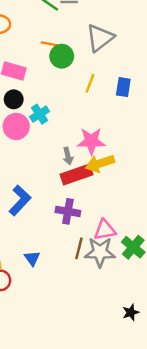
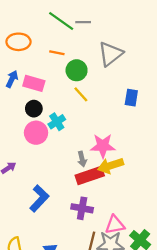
orange line: (49, 44) -> (57, 53), moved
yellow line: (90, 83) -> (81, 94), moved, turned -63

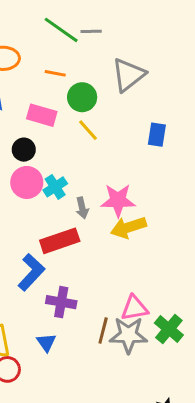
pink rectangle: (34, 83) -> (42, 115), moved
cyan cross: (57, 122) -> (55, 187), moved
gray arrow: (82, 159) -> (82, 208), moved
red rectangle: (90, 175) -> (60, 241), moved
purple cross: (82, 208) -> (61, 302), moved

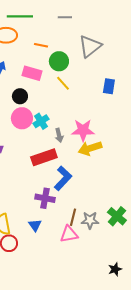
green line: (61, 30) -> (20, 16), moved, turned -35
blue L-shape: (31, 272) -> (63, 178), moved
pink triangle: (134, 308) -> (69, 234), moved
gray star: (128, 335) -> (90, 220), size x0.7

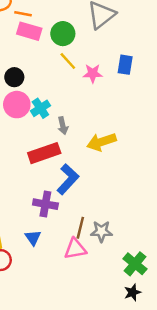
orange line: (41, 45) -> (23, 14), moved
pink rectangle: (32, 73) -> (29, 31), moved
pink star: (83, 130) -> (93, 73), moved, size x0.7
green cross: (117, 216) -> (135, 264), moved

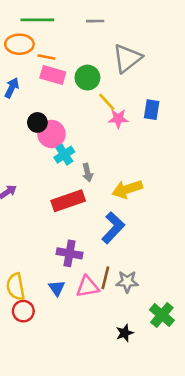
yellow line: (68, 61) -> (107, 102), moved
pink circle: (17, 105) -> (52, 134), moved
blue L-shape: (68, 179) -> (113, 228), moved
pink triangle: (75, 249) -> (87, 287), moved
black star: (133, 292) -> (125, 333), moved

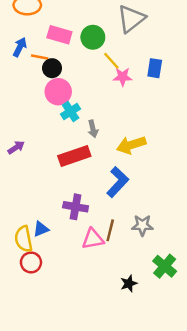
orange line: (46, 57) -> (40, 57), moved
black circle: (37, 122) -> (52, 68), moved
gray star: (127, 282) -> (142, 225), moved
blue triangle: (57, 288) -> (41, 229), moved, turned 42

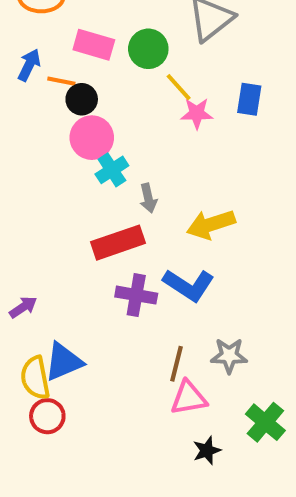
purple arrow: (16, 147) -> (23, 307), moved
blue L-shape: (118, 182) -> (189, 285), turned 80
purple cross: (76, 207) -> (136, 295), moved
blue triangle: (41, 229) -> (64, 362), size x1.5
pink triangle: (93, 239) -> (189, 398), moved

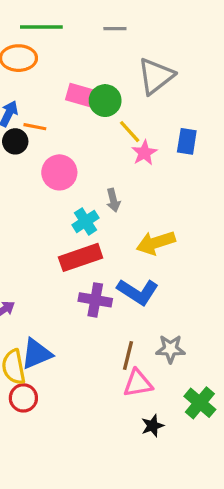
pink rectangle: (94, 45) -> (82, 96), moved
black circle: (82, 99) -> (15, 141), moved
pink star: (197, 113) -> (144, 153), turned -30
cyan cross: (112, 170) -> (85, 221), moved
gray arrow: (148, 198) -> (113, 200), moved

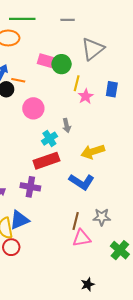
yellow line: (130, 132) -> (77, 83), turned 56
purple cross: (95, 300) -> (30, 187), moved
black star: (152, 426) -> (88, 284), moved

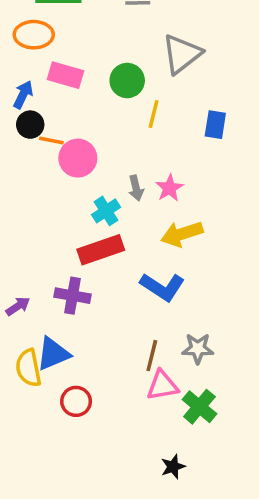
pink rectangle: (47, 61) -> (65, 75), moved
orange line: (18, 80) -> (51, 140), moved
pink star: (86, 96) -> (169, 188), moved
red circle: (11, 247) -> (76, 401), moved
green cross: (120, 250) -> (199, 407), moved

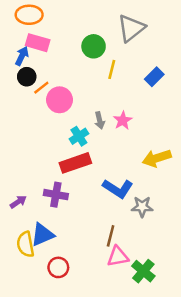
pink rectangle: (65, 75) -> (38, 43), moved
blue rectangle: (215, 125) -> (154, 77), turned 36
orange line: (51, 140) -> (41, 88), turned -49
yellow arrow: (182, 234) -> (157, 158), moved
gray star: (198, 348) -> (142, 207), moved

